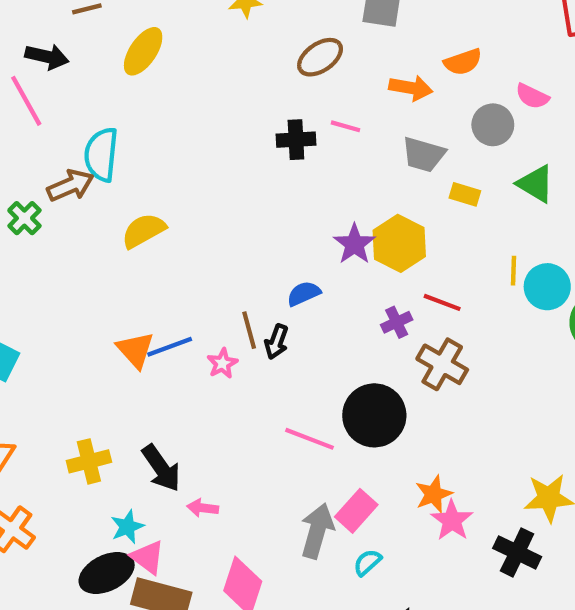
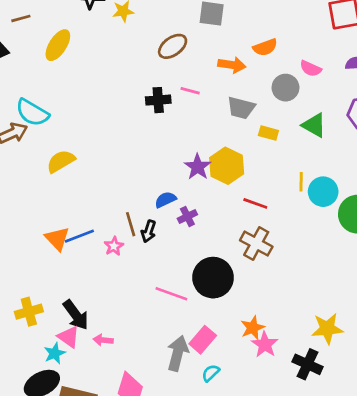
cyan semicircle: (101, 155) -> (32, 113), turned -64
purple cross: (397, 322) -> (187, 217), moved
pink triangle: (148, 557) -> (69, 337), moved

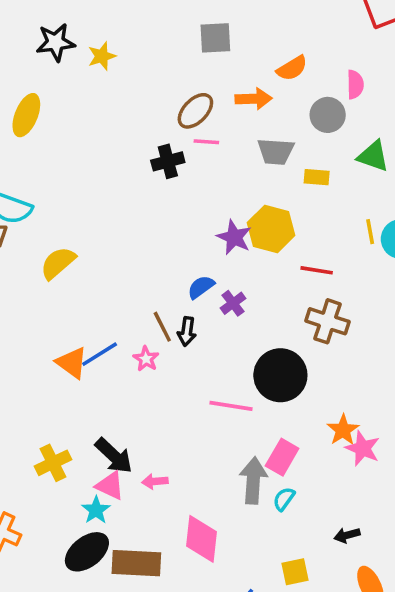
brown ellipse: (173, 46) -> (195, 111), moved
pink semicircle: (311, 69) -> (355, 85), turned -105
cyan semicircle: (211, 373) -> (284, 499), moved

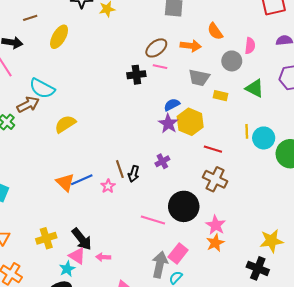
orange semicircle: (292, 68) -> (215, 31), turned 78
blue semicircle: (201, 287) -> (172, 105), moved
pink star: (363, 448) -> (216, 225), moved

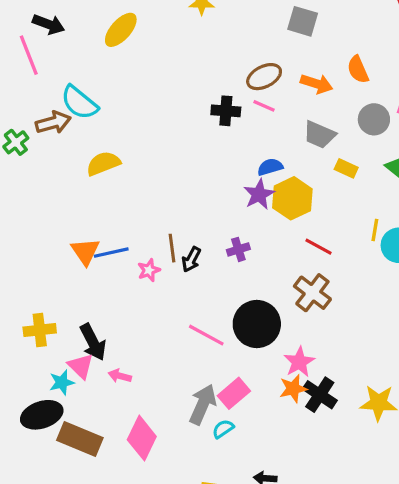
black cross: (258, 268) -> (320, 395), moved

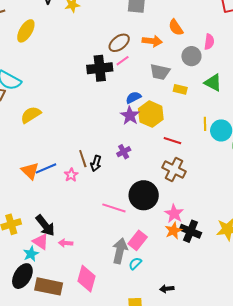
pink line: (264, 106) -> (123, 61), turned -48
black cross: (226, 111) -> (100, 68), size x1.4
black ellipse: (42, 415) -> (22, 276), turned -30

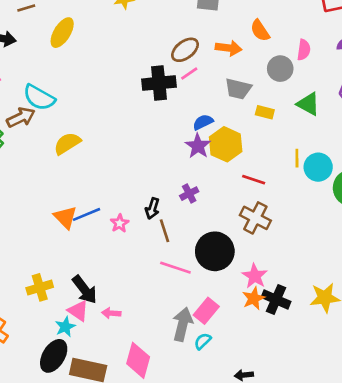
brown line: (83, 159) -> (164, 231), moved

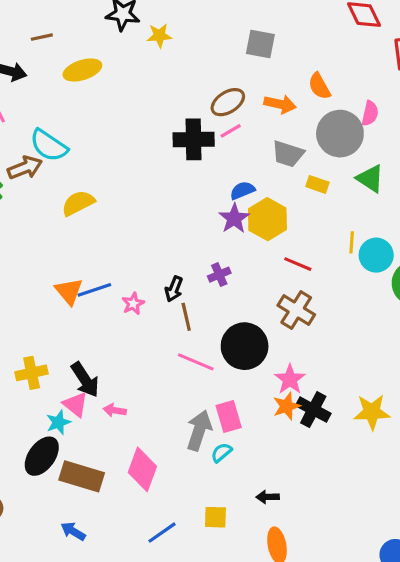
yellow ellipse: (62, 33) -> (82, 70), turned 36
gray circle: (280, 69) -> (340, 134), size x1.5
pink rectangle: (206, 311) -> (229, 416), turned -60

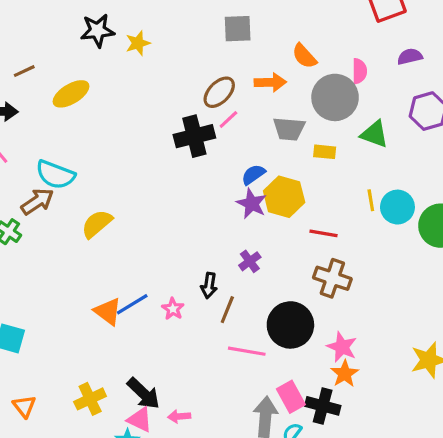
brown line: (186, 317) -> (227, 310), turned 48
black cross: (313, 410) -> (323, 406), moved

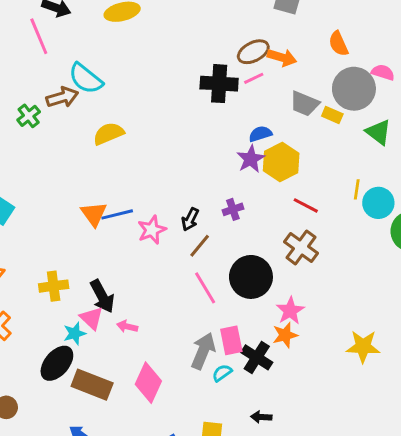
pink semicircle: (359, 71) -> (383, 72), turned -90
orange arrow: (270, 82) -> (282, 57), moved
yellow rectangle: (325, 152) -> (332, 115), moved
pink star: (173, 309) -> (152, 230), size x1.4
pink line: (247, 351) -> (205, 288), turned 32

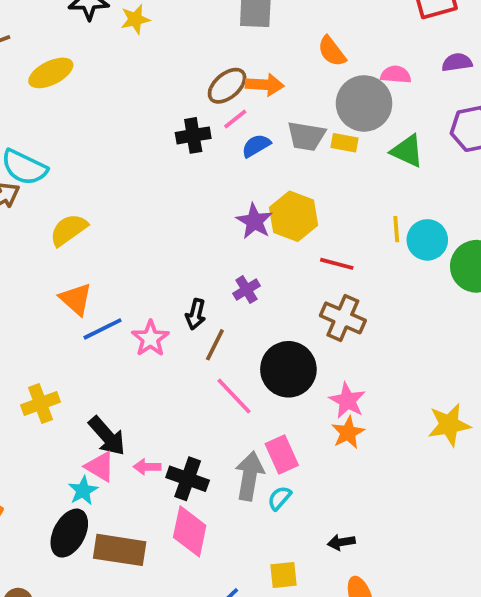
black cross: (219, 84) -> (193, 135), size x0.7
blue semicircle: (260, 134) -> (256, 146), moved
orange triangle: (94, 214) -> (76, 299), moved
yellow cross: (54, 286) -> (40, 403), moved
black cross: (257, 357) -> (188, 479), moved

